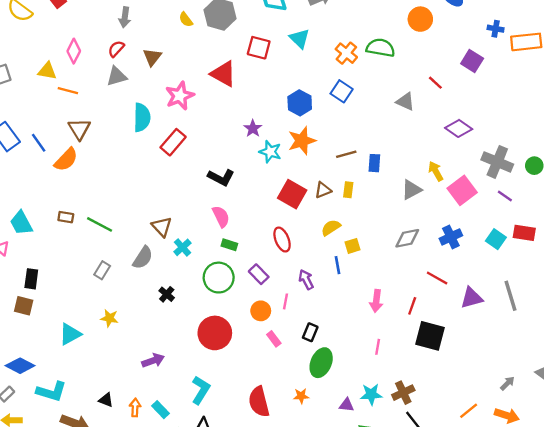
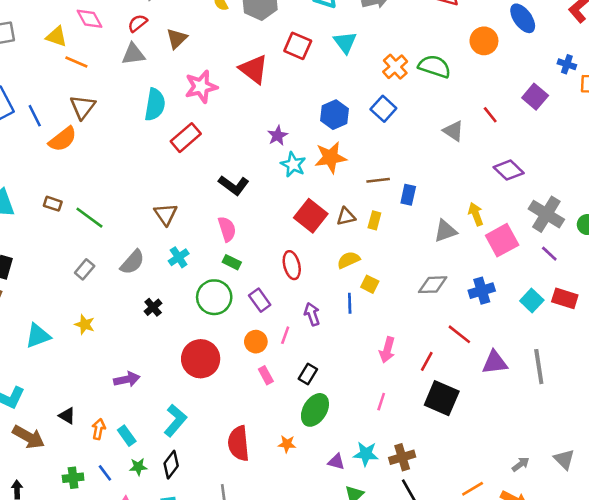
pink diamond: (74, 51) -> (90, 19), turned -65
brown triangle: (162, 227) -> (166, 214), moved
yellow square: (353, 246) -> (370, 284), turned 35

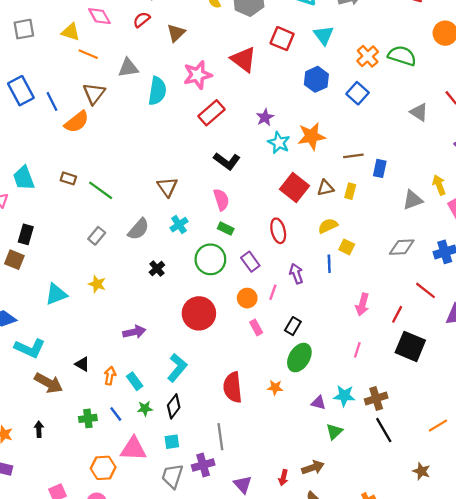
gray triangle: (133, 54) -> (128, 68), moved
blue hexagon: (334, 115) -> (316, 79), moved
red rectangle: (186, 138) -> (212, 113), moved

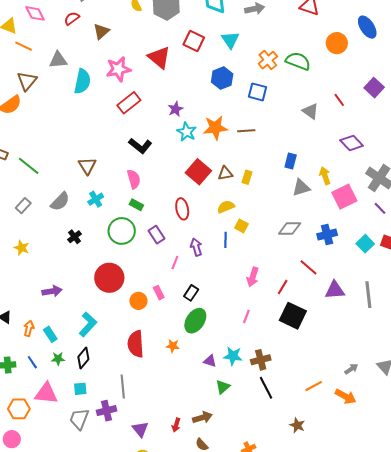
blue square: (358, 93) -> (258, 92), turned -30
brown line: (353, 156) -> (246, 131), moved
blue rectangle: (380, 168) -> (291, 161), moved
orange circle: (247, 298) -> (138, 301), moved

